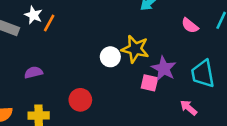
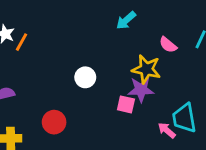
yellow star: (135, 49) -> (146, 69), moved
purple star: (164, 69) -> (141, 90), turned -30
cyan trapezoid: (203, 74) -> (184, 118), moved

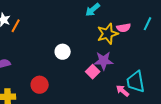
pink semicircle: (168, 45) -> (124, 28), turned -48
yellow star: (146, 69) -> (108, 34), moved, turned -30
pink square: (126, 104) -> (93, 72), turned 32

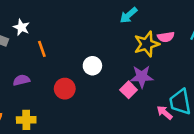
orange line: (16, 26) -> (42, 49), moved, turned -48
red circle: (40, 85) -> (65, 89), moved

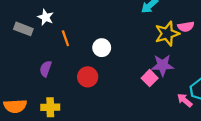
white circle: (92, 66) -> (102, 48), moved
purple semicircle: (21, 80) -> (46, 69), turned -56

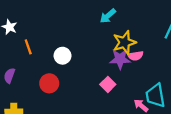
pink semicircle: (186, 27) -> (135, 56), moved
purple star: (162, 65) -> (120, 59), moved

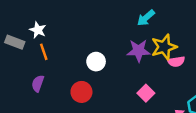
orange line: (28, 47) -> (44, 52), moved
purple star: (120, 59) -> (139, 51), moved

